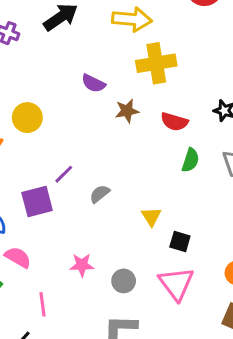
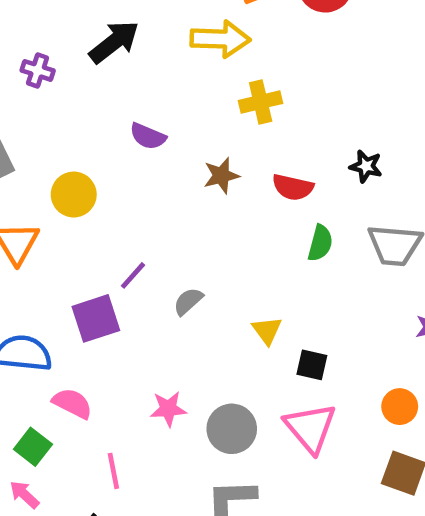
yellow cross: (156, 63) -> (261, 102), size x0.7
purple semicircle: (93, 83) -> (148, 136), moved
gray circle: (124, 281) -> (232, 429), size x1.4

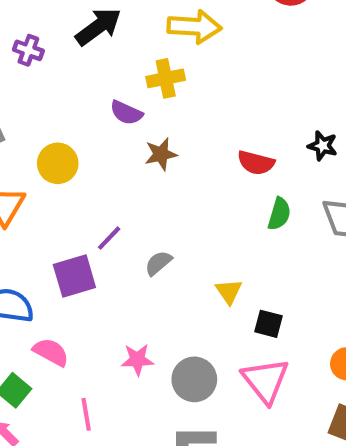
yellow cross: (261, 102) -> (166, 78), moved
brown star: (221, 176) -> (161, 154), moved

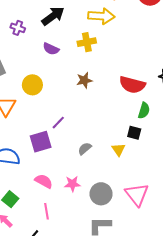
purple semicircle: (126, 113) -> (51, 49), moved
red semicircle: (256, 163) -> (132, 85), size x1.4
gray semicircle: (158, 263) -> (85, 149), moved
black square: (268, 324) -> (134, 133), moved
pink semicircle: (51, 352) -> (44, 181), moved

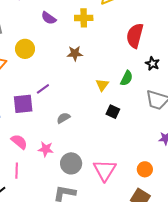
red semicircle: (132, 85) -> (135, 36), moved, turned 80
green semicircle: (144, 111) -> (127, 78), moved
yellow triangle: (118, 150) -> (102, 85), moved

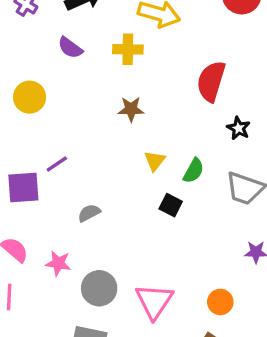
brown star: (75, 53) -> (131, 109), moved
green semicircle: (127, 78) -> (194, 171), moved

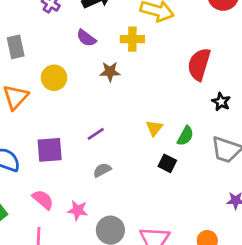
brown star: (131, 109) -> (110, 72), moved
purple line: (57, 164) -> (96, 134), moved

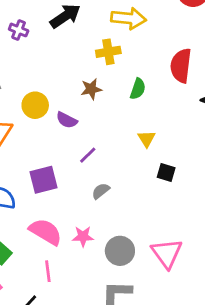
purple semicircle: (86, 38) -> (67, 120), moved
green semicircle: (185, 136) -> (138, 89), moved
pink semicircle: (43, 200) -> (46, 232), size x1.4

